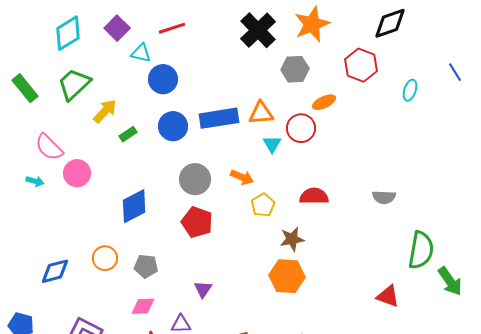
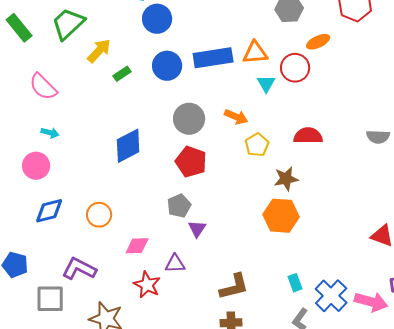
pink circle: (77, 173) -> (36, 166), moved
cyan arrow: (35, 181) -> (50, 133), moved
orange circle: (105, 258) -> (99, 215), moved
gray pentagon: (146, 266) -> (179, 206), moved, turned -30

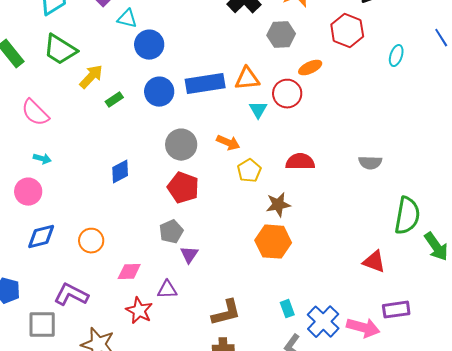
green trapezoid: (68, 24) -> (60, 50), turned -105
blue diamond: (128, 146) -> (120, 172), size x0.7

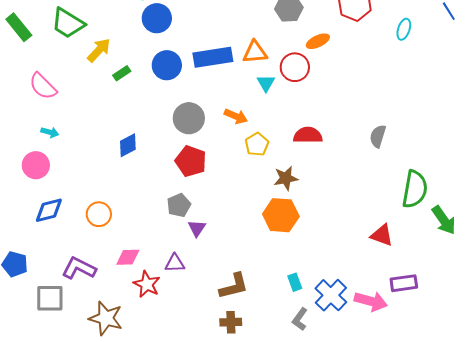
gray semicircle: (370, 163) -> (378, 136), turned 105
pink diamond: (129, 272) -> (128, 257), moved

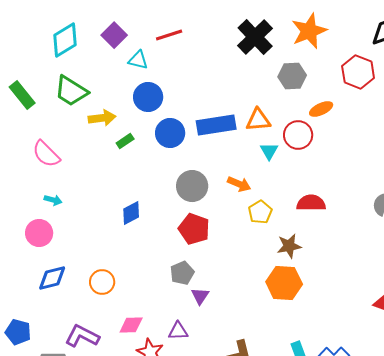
blue circle: (157, 18) -> (148, 97), moved
yellow arrow: (99, 50) -> (102, 118), turned 40

